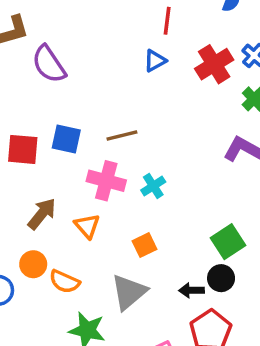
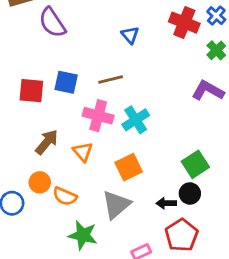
blue triangle: (155, 61) -> (130, 35), moved, turned -42
red cross: (214, 64) -> (184, 23), turned -36
cyan cross: (153, 186) -> (136, 120), size x1.4
orange square: (145, 245) -> (129, 167), size x1.4

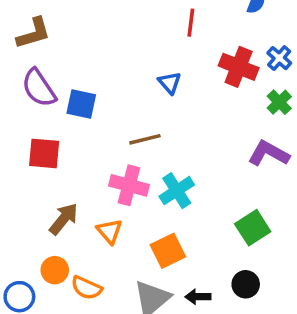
purple semicircle: (52, 23) -> (39, 88), moved
blue square: (66, 82) -> (81, 104), moved
green square: (195, 164) -> (253, 228), moved
black arrow: (166, 203) -> (198, 297), moved

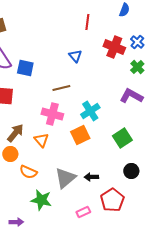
cyan cross: (177, 191) -> (90, 111), moved
orange square: (168, 251) -> (80, 135), moved
orange circle: (55, 270) -> (10, 154), moved
black circle: (246, 284) -> (131, 171), moved

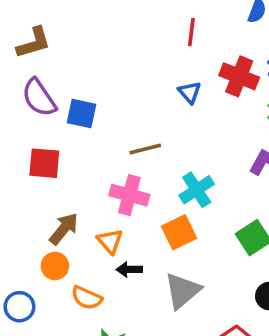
blue triangle: (75, 56) -> (190, 92), moved
black arrow: (91, 177) -> (129, 269), moved
gray triangle: (65, 178) -> (182, 291), moved

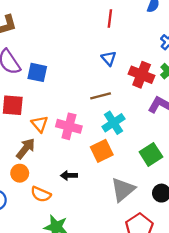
red cross: (239, 76) -> (142, 75), moved
brown line: (145, 149) -> (101, 96), moved
orange triangle: (110, 241) -> (40, 124), moved
gray triangle: (182, 291) -> (123, 190), moved

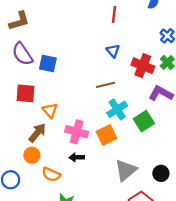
pink cross: (69, 126) -> (77, 132), moved
green square: (151, 154) -> (144, 121), moved

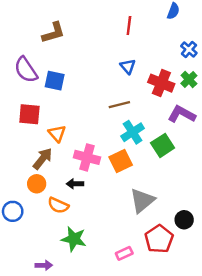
brown L-shape: (19, 21) -> (53, 33), moved
black arrow: (77, 157) -> (75, 184), moved
black circle: (161, 173) -> (184, 220), moved

